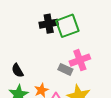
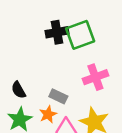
gray rectangle: (65, 69) -> (58, 96), moved

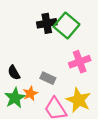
green square: (80, 35) -> (66, 26), turned -30
orange star: (48, 114) -> (30, 93), moved

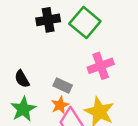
black cross: (47, 23) -> (48, 20), moved
orange star: (30, 93) -> (60, 105), moved

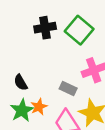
gray rectangle: (63, 85) -> (68, 89), moved
orange star: (60, 105) -> (39, 107), moved

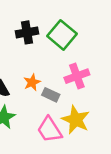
orange star: (39, 107) -> (32, 82), moved

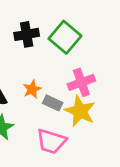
yellow star: (76, 120) -> (80, 111), moved
pink trapezoid: (49, 130) -> (51, 141), turned -40

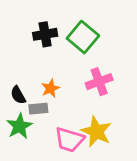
gray rectangle: (53, 103) -> (38, 109), moved, turned -30
yellow star: (80, 111) -> (96, 132), moved

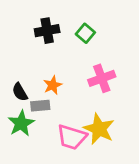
green square: (83, 37) -> (85, 33), size x0.6

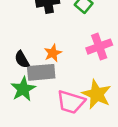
gray rectangle: (40, 106) -> (41, 72), size x1.5

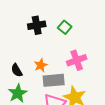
gray rectangle: (41, 72) -> (54, 80), moved

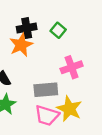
orange star: (41, 65) -> (21, 45), moved, size x1.5

